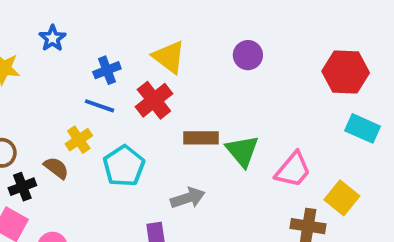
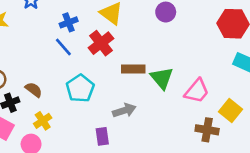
blue line: (99, 106) -> (63, 47), turned 30
yellow cross: (79, 140) -> (43, 121), moved

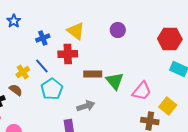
red cross: (101, 43) -> (68, 54), turned 36
blue line: (63, 47) -> (42, 66), moved
yellow cross: (43, 121) -> (23, 72), moved

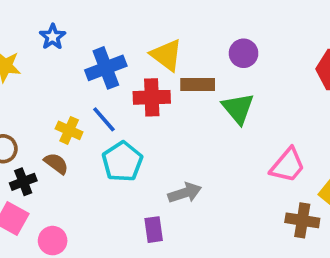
blue cross: (43, 38) -> (106, 68), size x1.5
yellow cross: (23, 72) -> (69, 130), turned -32
brown rectangle: (93, 74) -> (198, 84), moved
green triangle: (115, 81) -> (238, 108), moved

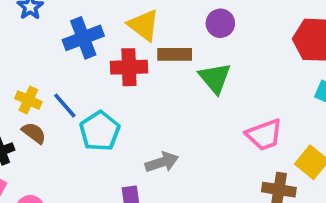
blue line: (104, 119) -> (65, 106), moved
yellow cross: (69, 130) -> (28, 100), moved
pink trapezoid: (288, 165) -> (264, 135), turned 30

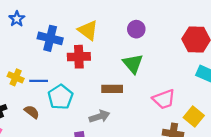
blue cross: (83, 38) -> (50, 38), turned 35
brown rectangle: (175, 54) -> (112, 89), moved
blue line: (65, 106) -> (39, 81), turned -48
brown semicircle: (34, 133) -> (32, 112), moved

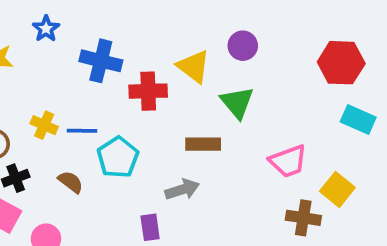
yellow triangle: (88, 30) -> (194, 66), moved

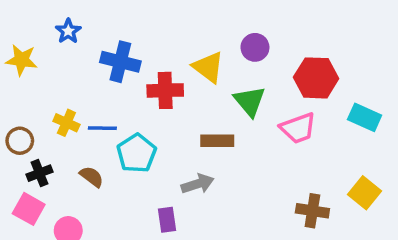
red hexagon: (341, 63) -> (316, 78), moved
pink trapezoid: (288, 161) -> (298, 128), moved
yellow square: (337, 189) -> (365, 193), moved

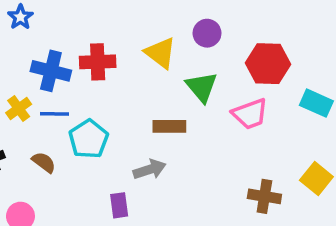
blue cross: (120, 62) -> (51, 71), moved
red cross: (165, 90) -> (98, 62), moved
yellow cross: (66, 123) -> (19, 108), turned 30

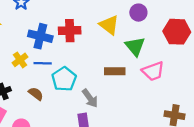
pink trapezoid: (250, 114) -> (153, 71), moved
gray arrow: (150, 169) -> (90, 98), moved, turned 72

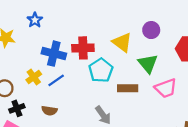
blue line: (43, 63) -> (56, 80), turned -36
cyan pentagon: (64, 79) -> (101, 70), moved
brown semicircle: (36, 94) -> (49, 111), turned 152

